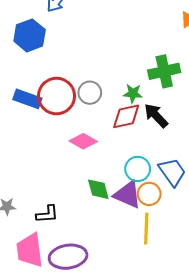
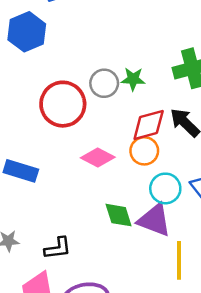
gray circle: (90, 93) -> (104, 83), moved
green star: (133, 93) -> (133, 79), moved
blue rectangle: (27, 99) -> (21, 171), moved
orange circle: (149, 194) -> (144, 151), moved

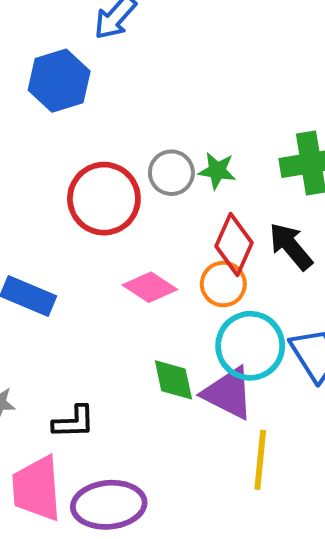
red diamond: (149, 125) -> (234, 244), turned -57
cyan circle: (165, 188) -> (250, 346), size x1.4

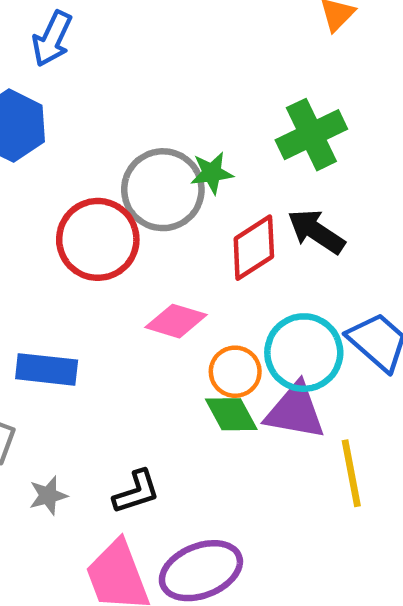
gray circle: (171, 173) -> (163, 190), size x1.6
red diamond: (234, 244) -> (254, 248), turned 50
orange circle: (223, 284) -> (235, 372), moved

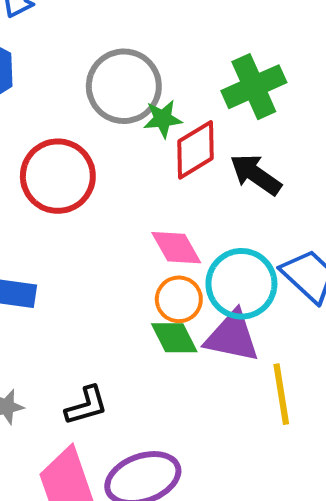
gray circle: (163, 190) -> (124, 86), moved
red diamond: (254, 248) -> (195, 150), moved
pink diamond: (176, 321) -> (176, 248), moved, turned 42

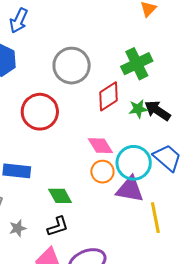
green star: (163, 119) -> (138, 109), moved
black arrow: (256, 174) -> (158, 111), moved
green diamond: (174, 338) -> (60, 196), moved

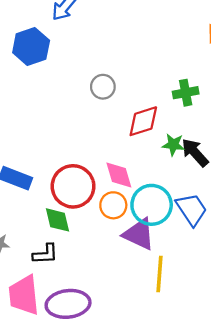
green cross: (137, 64) -> (186, 93), size x0.7
gray circle: (72, 66) -> (103, 87), moved, size x0.6
red circle: (40, 112) -> (73, 186), moved

